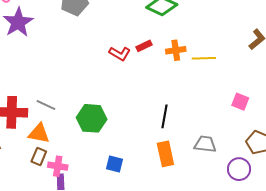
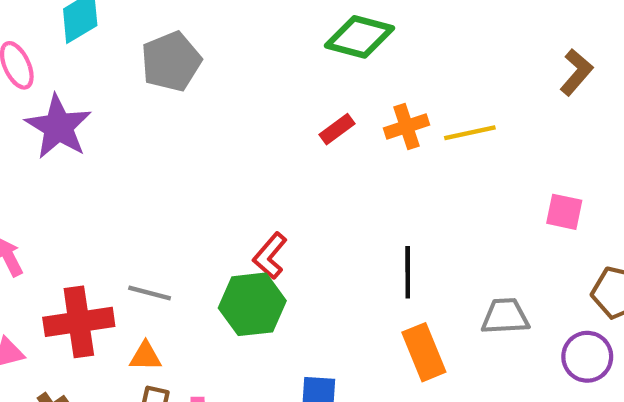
red L-shape: (120, 54) -> (270, 256), moved, turned 110
orange triangle: (39, 133) -> (145, 356), size x0.7

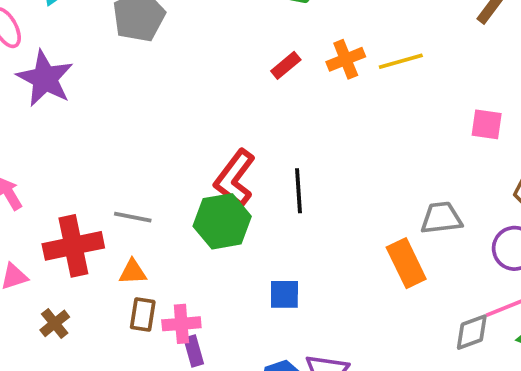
red L-shape: (270, 256) -> (235, 178), size x1.4
black line: (408, 272) -> (299, 191), moved
orange rectangle: (424, 352) -> (406, 263), moved

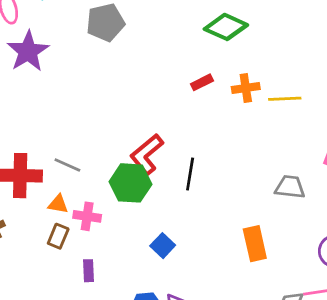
gray trapezoid: (441, 218) -> (290, 187), moved
blue square: (284, 294) -> (163, 246), turned 30
pink cross: (181, 324) -> (87, 216), moved

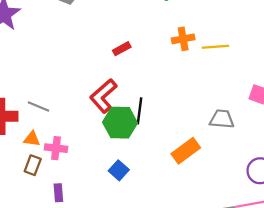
red rectangle: (202, 82) -> (122, 49), moved
green hexagon: (130, 183) -> (120, 123), moved
orange rectangle: (255, 244) -> (186, 151), moved, turned 68

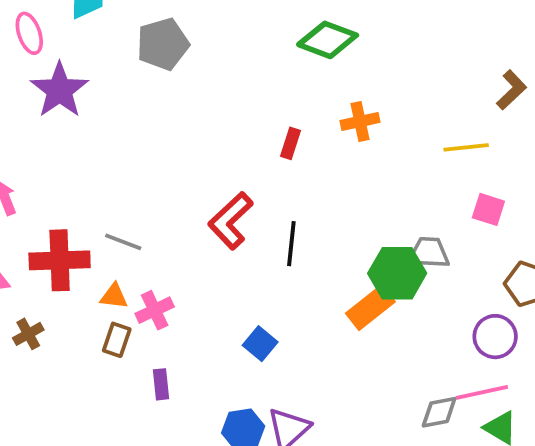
yellow line: (215, 47) -> (466, 147), moved
red rectangle: (122, 49) -> (290, 143), moved, turned -42
green hexagon: (120, 123) -> (397, 273), moved
pink cross: (56, 148) -> (155, 310), turned -30

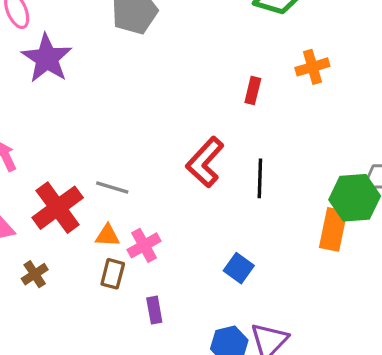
red cross: (60, 260) -> (58, 208), turned -30
orange rectangle: (370, 307) -> (333, 229), turned -36

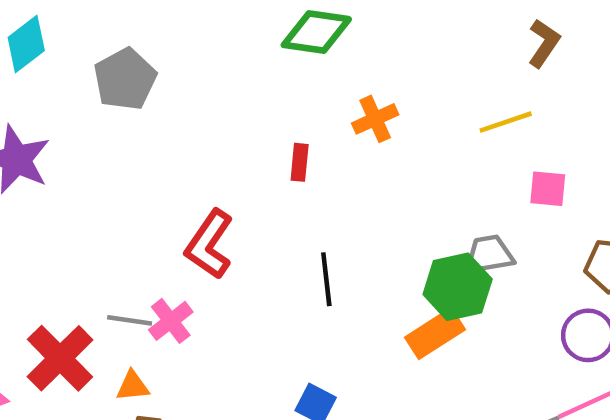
red L-shape: (205, 162) -> (209, 244), moved
orange rectangle: (333, 229) -> (435, 333), turned 54
pink cross: (144, 245) -> (171, 321), moved

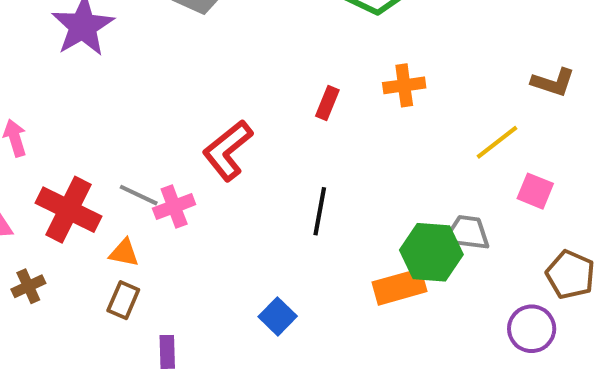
brown L-shape: (544, 43) -> (553, 82), moved, turned 57
yellow line: (506, 122) -> (497, 142), moved, turned -36
red cross: (60, 358) -> (68, 210), turned -36

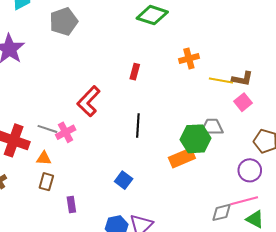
brown L-shape: (553, 82) -> (242, 79), moved
orange cross: (404, 85) -> (189, 58), moved
yellow line: (497, 142) -> (221, 80), turned 55
pink square: (535, 191) -> (243, 102), turned 36

